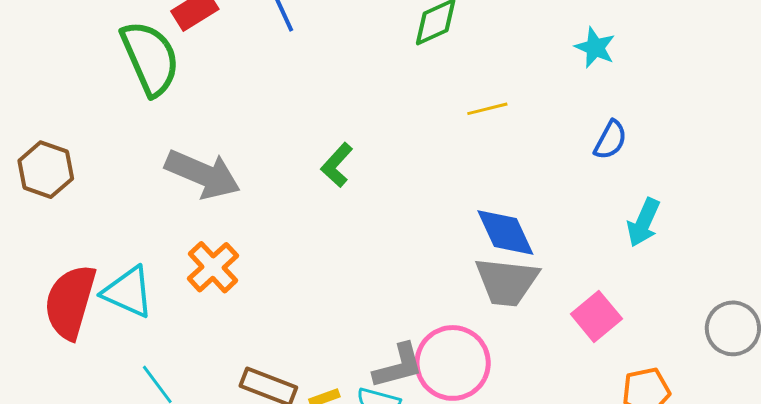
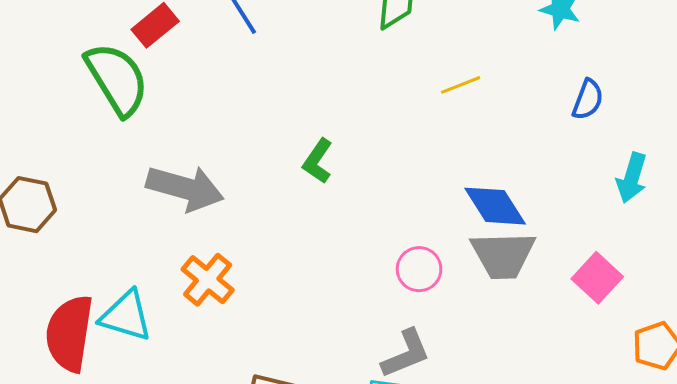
pink circle: (453, 363) -> (419, 269), moved, size x0.6

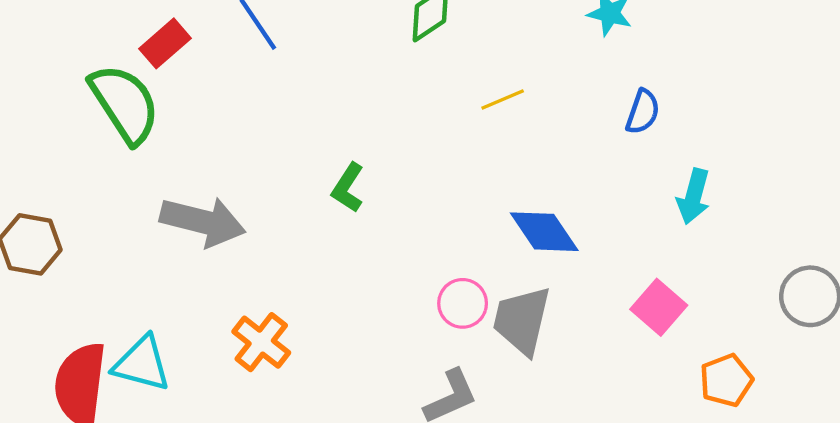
gray trapezoid: (503, 255) -> (522, 320), moved, turned 106
orange cross: (208, 280) -> (261, 342), moved

